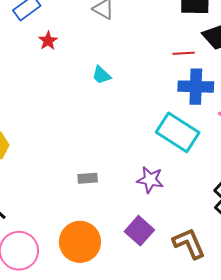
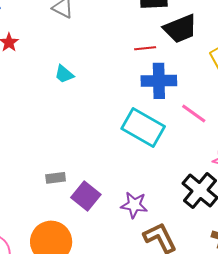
purple star: (150, 180) -> (134, 205), moved
purple square: (139, 231) -> (86, 196), moved

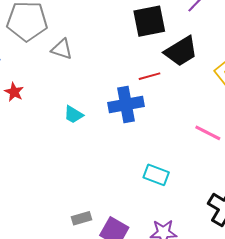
blue cross: (159, 81) -> (126, 105), moved
cyan rectangle: (143, 127) -> (156, 175), moved, size x0.6

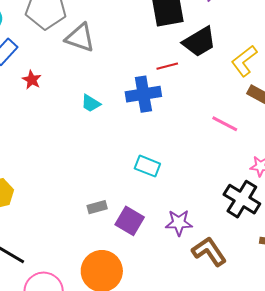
gray triangle: (62, 49) -> (80, 38), size x1.4
cyan rectangle: (156, 175) -> (147, 166), moved

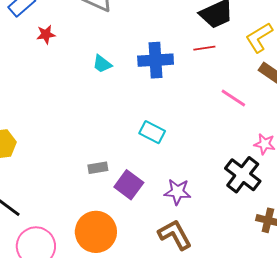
red line: (167, 66) -> (204, 48), moved
red star: (32, 80) -> (46, 34), turned 30
brown L-shape: (209, 252) -> (175, 235), moved

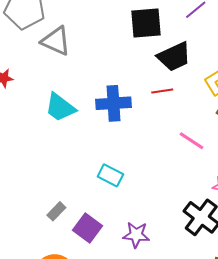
cyan trapezoid: (102, 64) -> (60, 107), size x1.6
gray rectangle: (98, 168) -> (56, 211), turned -36

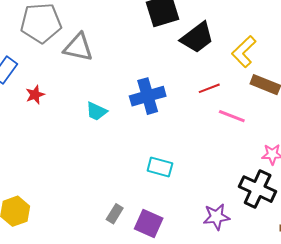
red line: (162, 91) -> (209, 88), moved
cyan trapezoid: (60, 107) -> (96, 111), size x0.7
purple star: (136, 235) -> (216, 217), moved

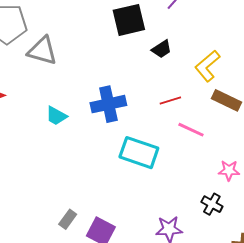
black trapezoid: (197, 38) -> (162, 49), size x0.6
cyan rectangle: (160, 167) -> (139, 153), moved, size x1.5
black cross: (258, 189) -> (212, 204), size x0.6

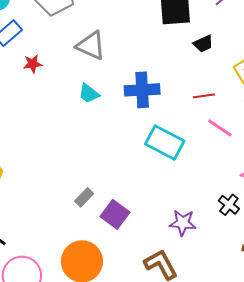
gray triangle: (42, 51) -> (91, 45), moved

